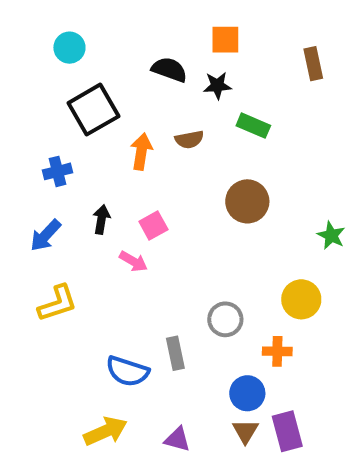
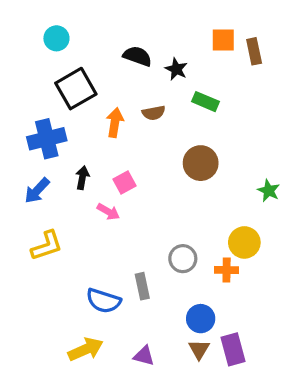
orange square: (225, 40) -> (223, 40), moved
black star: (217, 86) -> (176, 69), turned 30
blue cross: (57, 171) -> (47, 139), size x1.6
orange cross: (277, 351) -> (227, 270), moved

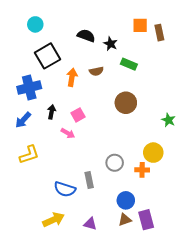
brown triangle: (199, 349) -> (125, 220), turned 40

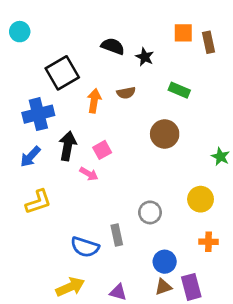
cyan circle: (35, 24) -> (20, 32), moved
green rectangle: (129, 64) -> (179, 90), moved
black arrow: (52, 112) -> (68, 146), size x1.5
orange cross: (142, 170) -> (209, 242), moved

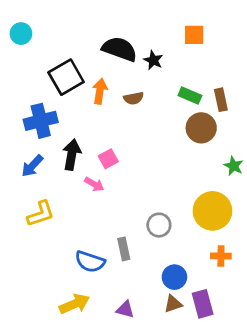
brown rectangle: (209, 42) -> (221, 100), moved
black semicircle: (113, 46) -> (120, 49), size x1.4
orange arrow: (94, 101) -> (100, 91), moved
brown circle: (165, 134) -> (201, 128), moved
yellow circle: (201, 199) -> (212, 211), size x1.4

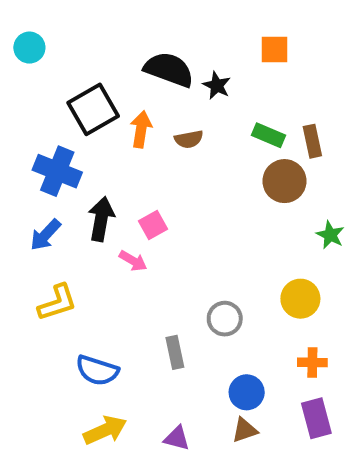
blue cross: (41, 121) -> (57, 171), turned 36
yellow circle: (212, 211) -> (300, 299), size x0.7
blue semicircle: (90, 262) -> (97, 370), moved
purple rectangle: (203, 304) -> (316, 418), moved

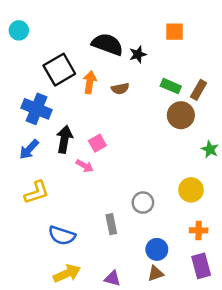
black star: (217, 85) -> (138, 54), turned 30
brown rectangle: (312, 141) -> (199, 90), turned 42

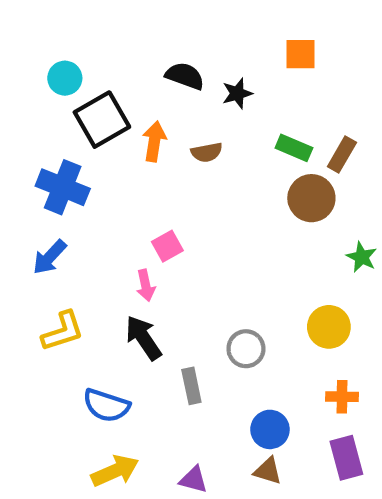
cyan circle: (19, 30) -> (65, 78), moved
black semicircle: (107, 44) -> (185, 76), size x0.7
black arrow: (64, 139) -> (143, 338), moved, turned -44
pink arrow: (85, 166) -> (146, 285), turned 48
brown triangle: (156, 273) -> (268, 471), turned 36

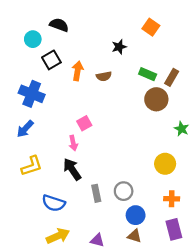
orange square: (301, 54) -> (151, 27), turned 35
black semicircle: (185, 76) -> (59, 25), moved
black square: (102, 120) -> (51, 60), size x0.7
gray circle: (246, 349) -> (124, 191), moved

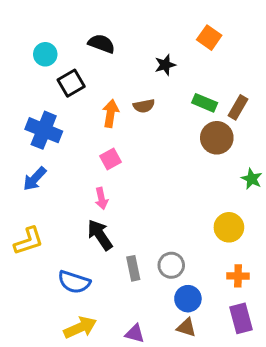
black semicircle: (59, 25) -> (101, 44), moved
orange arrow: (78, 71) -> (111, 113), moved
pink square: (84, 123) -> (111, 159), moved
yellow L-shape: (32, 166) -> (29, 241), moved

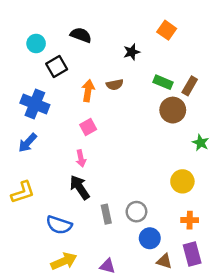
brown triangle: (186, 327) -> (164, 261), moved

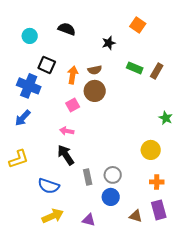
black square: (57, 66) -> (47, 65), moved, turned -36
brown circle: (173, 110) -> (95, 91), moved
pink arrow: (81, 158) -> (67, 131), turned 112
blue circle: (150, 238) -> (111, 197), moved

